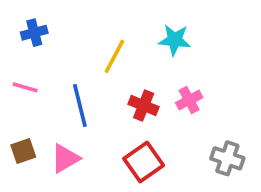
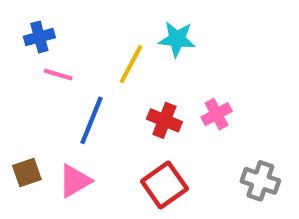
cyan star: (175, 40) -> (177, 39), moved
pink line: (25, 87) -> (58, 75), moved
blue line: (80, 106) -> (92, 120), turned 36

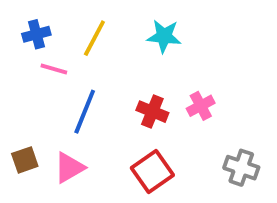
yellow line: (131, 64) -> (94, 38), moved

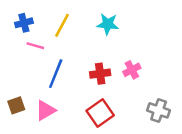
red cross: (152, 112) -> (100, 74), turned -30

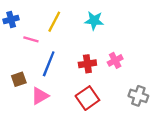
blue cross: (24, 23) -> (11, 20), moved
brown square: (16, 105) -> (19, 79), moved

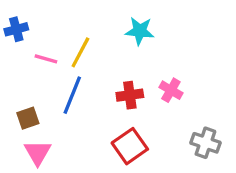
yellow line: (54, 22) -> (80, 52), moved
pink cross: (115, 60) -> (171, 90), turned -32
pink triangle: (40, 96) -> (38, 153), moved, turned -30

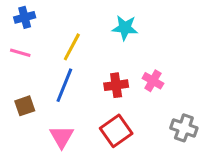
blue cross: (16, 29) -> (25, 17), moved
pink line: (46, 59) -> (20, 53), moved
pink triangle: (38, 153) -> (62, 137), moved

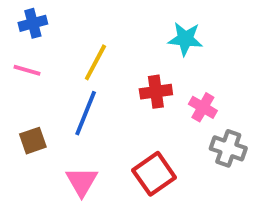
cyan star: (125, 28) -> (185, 39), moved
red cross: (116, 85) -> (156, 92), moved
gray cross: (184, 128) -> (228, 148), moved

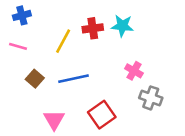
red cross: (156, 92) -> (93, 28), moved
blue line: (86, 113) -> (73, 79), moved, turned 56
brown square: (33, 141) -> (35, 79), moved, turned -30

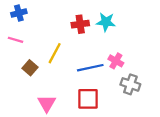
yellow line: (63, 41) -> (55, 53), moved
blue line: (73, 79) -> (90, 68), moved
red square: (102, 115) -> (88, 99), turned 35

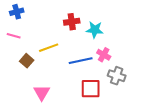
cyan star: (106, 22) -> (95, 30), moved
yellow line: (55, 53) -> (49, 48), turned 42
red square: (88, 99) -> (91, 89), moved

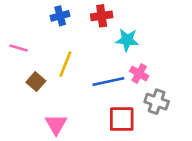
blue cross: (17, 12) -> (60, 16), moved
red cross: (72, 22) -> (102, 16), moved
yellow line: (49, 48) -> (65, 64), turned -48

